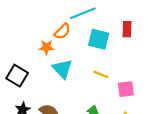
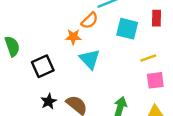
yellow line: (101, 74) -> (148, 58), moved, turned -42
black square: (17, 76) -> (43, 66), turned 35

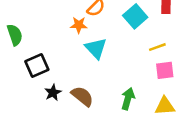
cyan square: (127, 29) -> (135, 16), turned 35
black square: (43, 66) -> (37, 66), moved

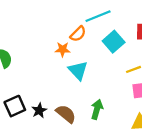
black square: (37, 66) -> (15, 106), moved
green arrow: (128, 99) -> (97, 109), moved

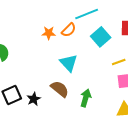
orange star: (63, 49) -> (49, 33), moved
brown semicircle: (66, 114) -> (60, 89), moved

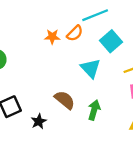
cyan triangle: (69, 63) -> (91, 68), moved
black star: (34, 99) -> (39, 121), moved

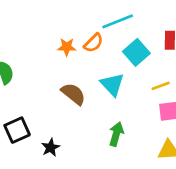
brown semicircle: (65, 100) -> (73, 94), moved

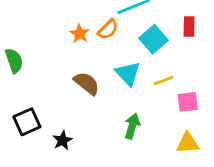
orange star: (67, 47) -> (80, 34), turned 30
yellow line: (161, 86) -> (163, 81), moved

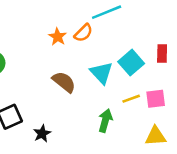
red rectangle: (189, 26) -> (162, 54), moved
cyan square: (154, 39) -> (131, 63), moved
yellow line: (163, 81) -> (131, 99), moved

